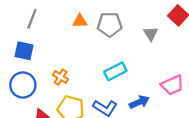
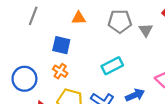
gray pentagon: (110, 25) -> (120, 21), moved
blue square: (24, 51) -> (61, 45), moved

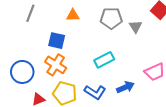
orange cross: (60, 71) -> (56, 65), size x1.5

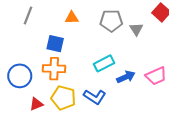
orange cross: (56, 65) -> (54, 69), turned -30
blue arrow: (125, 87) -> (126, 77), moved

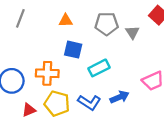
blue square: (55, 44) -> (73, 50), moved
blue arrow: (126, 77) -> (119, 97), moved

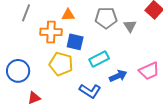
orange cross: (47, 73) -> (51, 32), moved
blue arrow: (119, 97) -> (118, 76), moved
yellow pentagon: (57, 104) -> (61, 64), moved

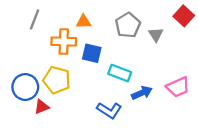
gray pentagon: (106, 18) -> (128, 25), turned -30
cyan rectangle: (99, 59) -> (120, 73), turned 48
yellow pentagon: (61, 64) -> (57, 80), moved
red triangle: (34, 98) -> (42, 107), moved

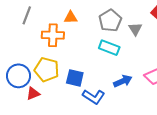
blue square: (92, 53) -> (75, 78), moved
cyan rectangle: (120, 73) -> (109, 48), moved

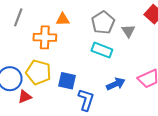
blue L-shape: (94, 97) -> (86, 100), turned -105

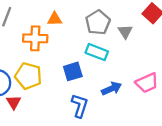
blue square: (67, 81) -> (73, 71), moved, turned -30
red triangle: (25, 97) -> (14, 102), turned -40

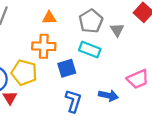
orange cross: (35, 38) -> (44, 46), moved
blue arrow: (112, 89) -> (108, 96), moved, turned 36

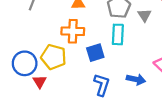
cyan rectangle: (90, 50) -> (118, 34), turned 72

